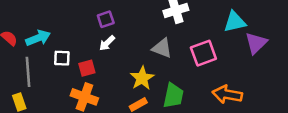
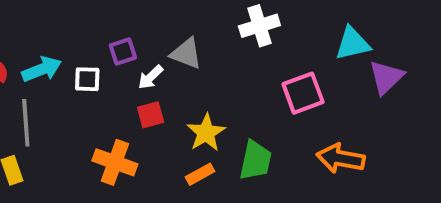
purple square: (106, 19) -> (123, 51), moved
gray triangle: (162, 48) -> (186, 53), moved
white square: (62, 58) -> (87, 79), moved
red square: (87, 68) -> (151, 115), moved

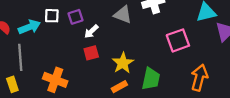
gray triangle: (186, 53) -> (123, 15), moved
white square: (87, 79) -> (52, 16), moved
orange arrow: (341, 158) -> (199, 78), turned 95
orange cross: (115, 162) -> (55, 80), moved

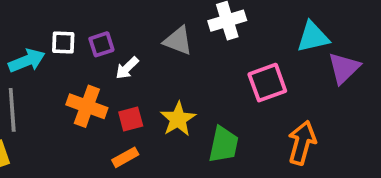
red square: (91, 53) -> (131, 119), moved
orange cross: (55, 80) -> (87, 106), moved
orange rectangle: (119, 87) -> (125, 157), moved

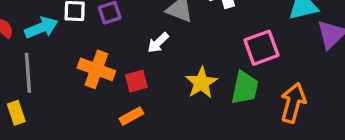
white arrow: (127, 68) -> (158, 43), moved
yellow star: (178, 119) -> (201, 83), moved
green trapezoid: (224, 145) -> (245, 88), moved

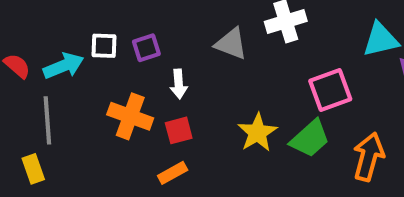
white arrow: (158, 43) -> (179, 84), moved, turned -50
green trapezoid: (245, 88) -> (310, 139), turned 36

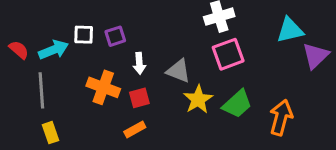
gray triangle: (231, 44) -> (179, 71), moved
pink square: (330, 90) -> (228, 54), moved
yellow rectangle: (33, 169) -> (51, 133), moved

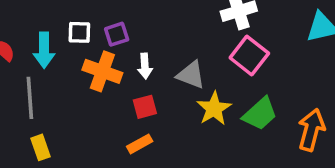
cyan arrow: (54, 50) -> (44, 50), turned 112
pink square: (228, 54) -> (249, 55), turned -32
orange cross: (103, 87) -> (102, 71), moved

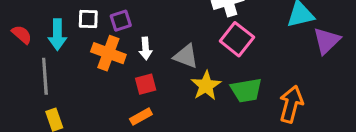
green trapezoid: (260, 114) -> (246, 90), turned 32

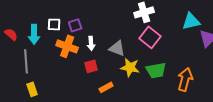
yellow star: (206, 86) -> (130, 67), turned -30
orange rectangle: (141, 117) -> (106, 87), moved

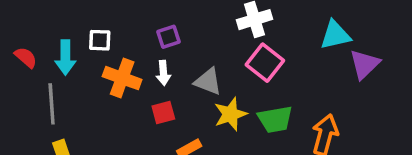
purple square: (75, 25) -> (169, 37), moved
yellow star: (130, 67) -> (230, 114), turned -30

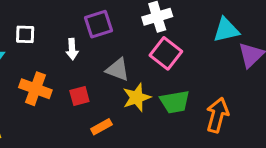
purple square: (169, 37) -> (98, 24), moved, size x1.4
white arrow: (163, 73) -> (72, 49), moved
orange cross: (122, 78) -> (35, 89), moved

